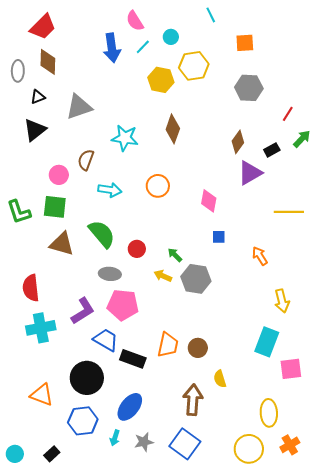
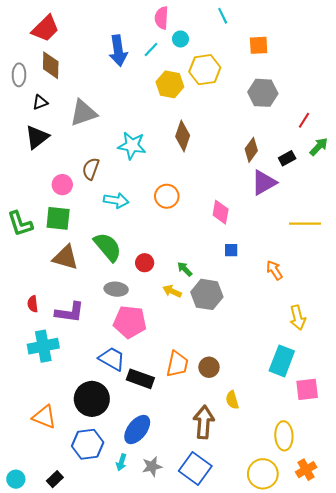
pink semicircle: (135, 21) -> (161, 18), moved, turned 35
red semicircle: (31, 288) -> (33, 304), size x0.6
purple L-shape: (83, 311) -> (70, 312), moved, turned 40

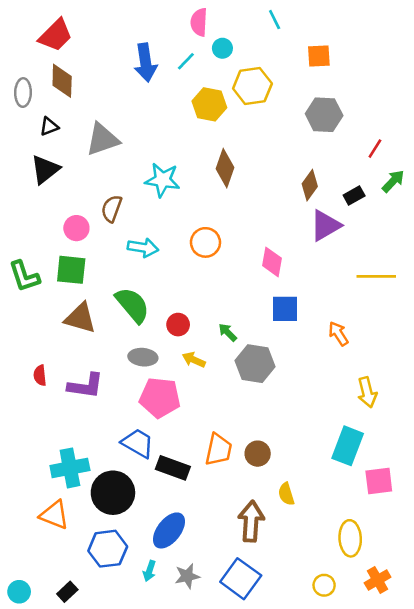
blue square: (231, 250) -> (285, 309), size x1.6
yellow arrow: (172, 291) -> (194, 360), moved
cyan cross: (43, 346) -> (70, 468), moved
yellow circle: (263, 474) -> (324, 585), size x0.6

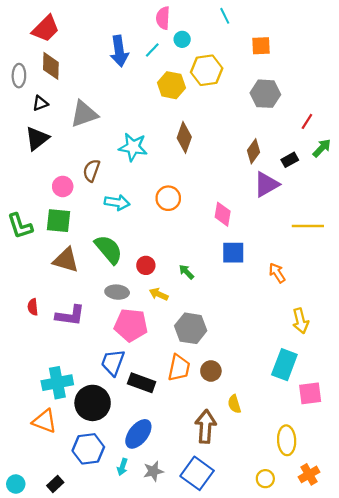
gray hexagon: (255, 364) -> (191, 328), moved
blue trapezoid: (138, 443) -> (113, 362), turned -100

